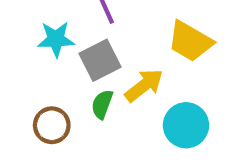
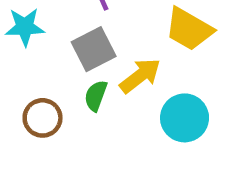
cyan star: (56, 39) -> (25, 27), moved

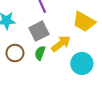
brown circle: (43, 118) -> (15, 53), moved

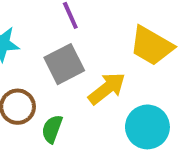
green semicircle: (40, 53) -> (52, 129), moved

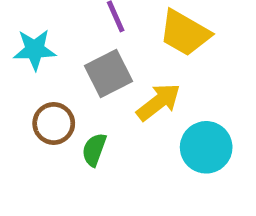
yellow trapezoid: (152, 46) -> (185, 33), moved

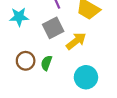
brown circle: (54, 123) -> (26, 61), moved
cyan circle: (206, 147) -> (86, 77), moved

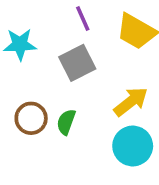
yellow arrow: (76, 41) -> (131, 102), moved

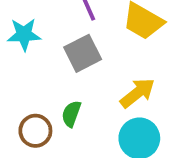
brown circle: (31, 118) -> (35, 131), moved

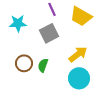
brown circle: (35, 131) -> (24, 63), moved

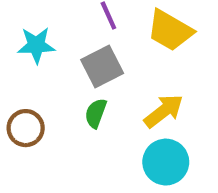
brown circle: (24, 63) -> (26, 128), moved
green semicircle: (43, 65) -> (96, 113), moved

